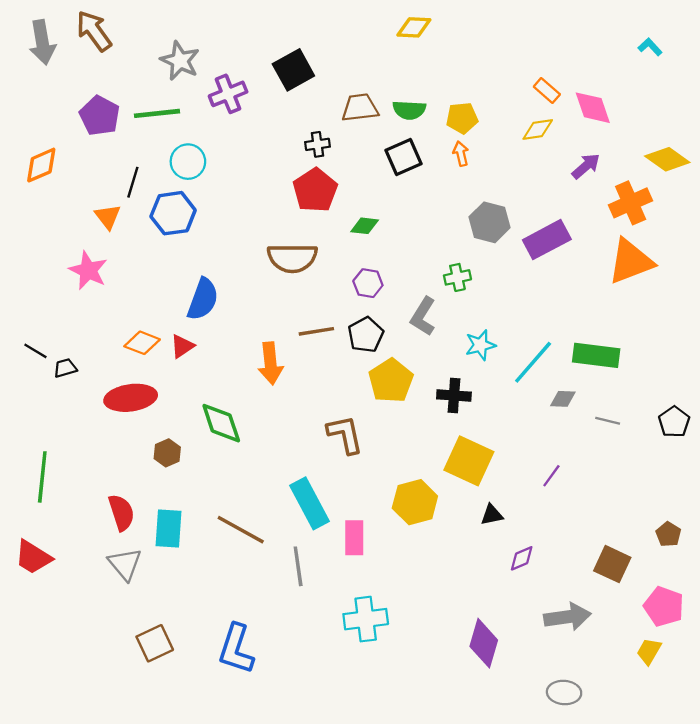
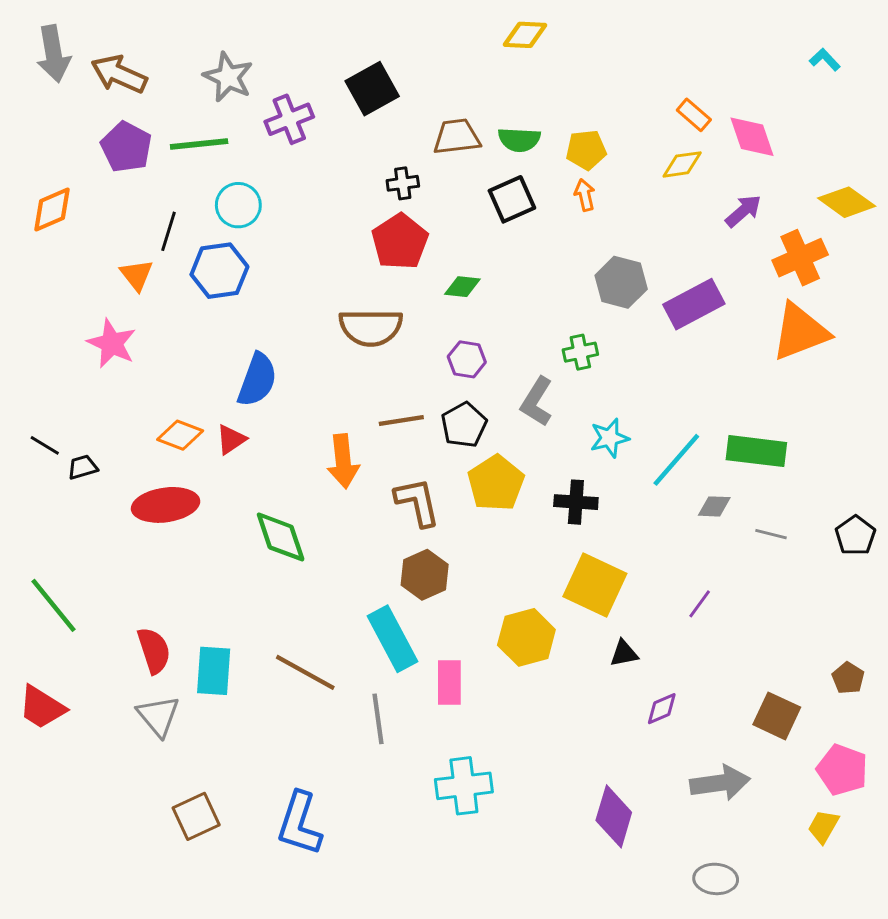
brown arrow: (94, 31) -> (119, 74), moved, turned -30
brown L-shape: (345, 434) -> (417, 502), moved
brown hexagon: (167, 453) -> (425, 575), moved, size x1.4
green line: (42, 477) -> (53, 605), turned -45

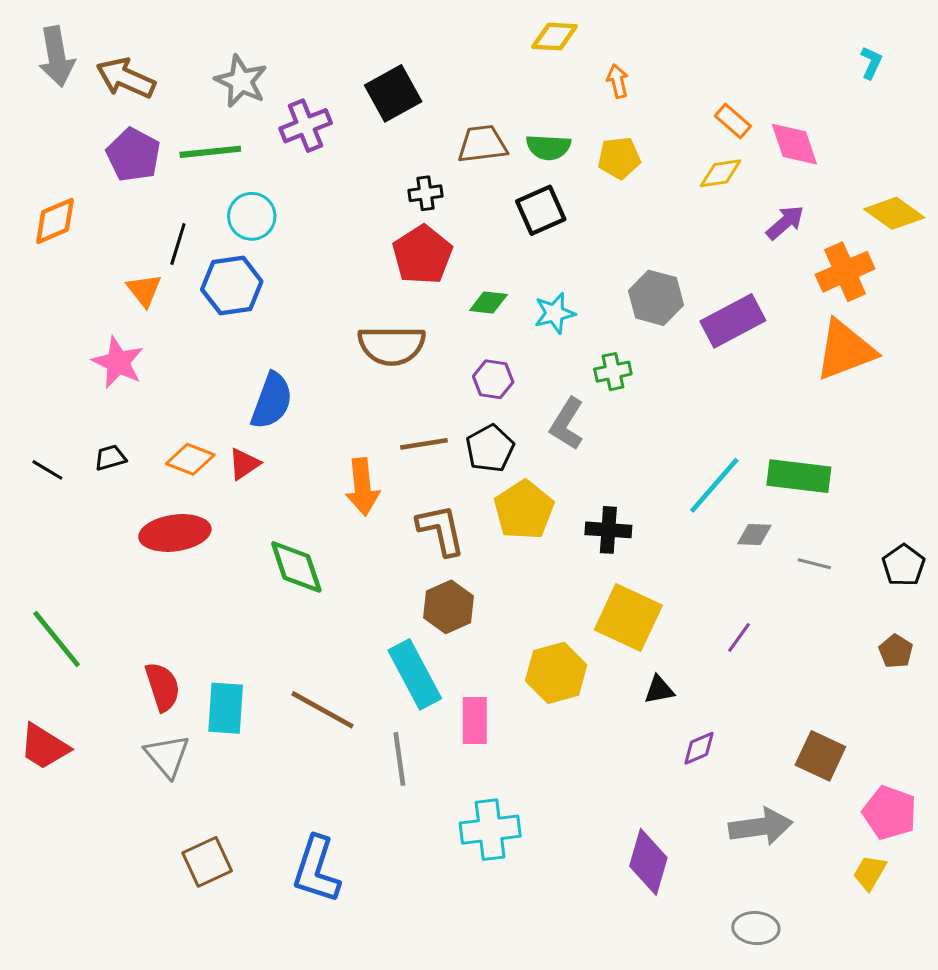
cyan L-shape: (825, 60) -> (871, 63), turned 68
orange arrow: (585, 195) -> (618, 81), moved
cyan star: (609, 438) -> (555, 313), moved
black trapezoid: (83, 467) -> (110, 458), moved
brown pentagon: (848, 678) -> (896, 651), moved

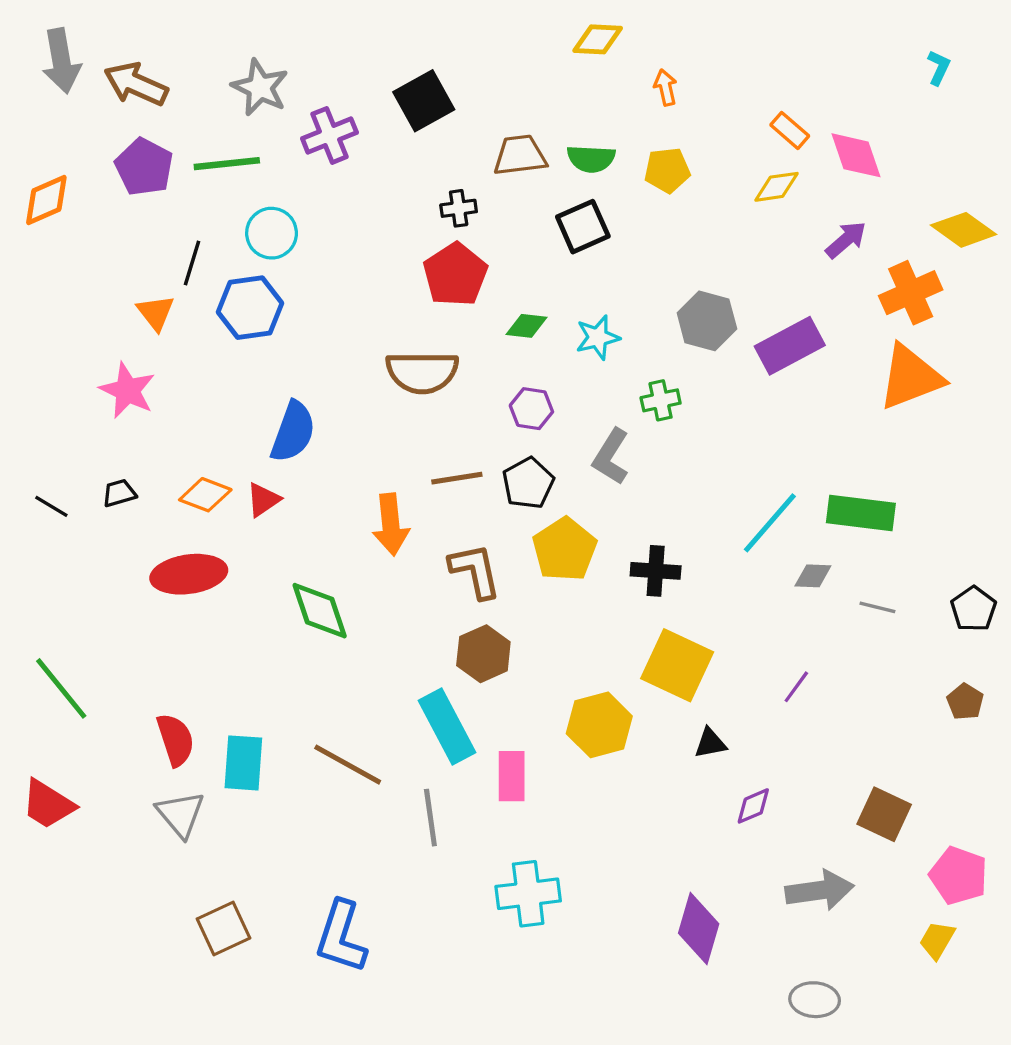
orange diamond: (55, 221) -> (46, 200), moved

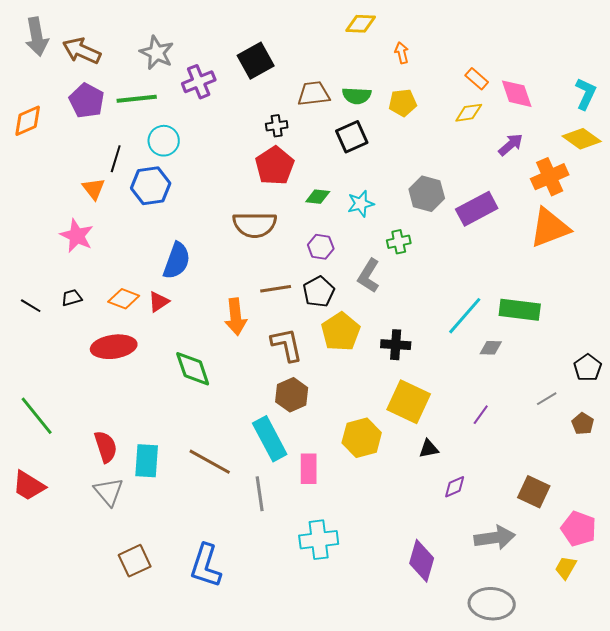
cyan L-shape: (939, 68) -> (586, 94), moved, size x1.5
gray line: (877, 607) -> (547, 399), moved, turned -45
gray ellipse: (815, 1000) -> (492, 604), size x1.5

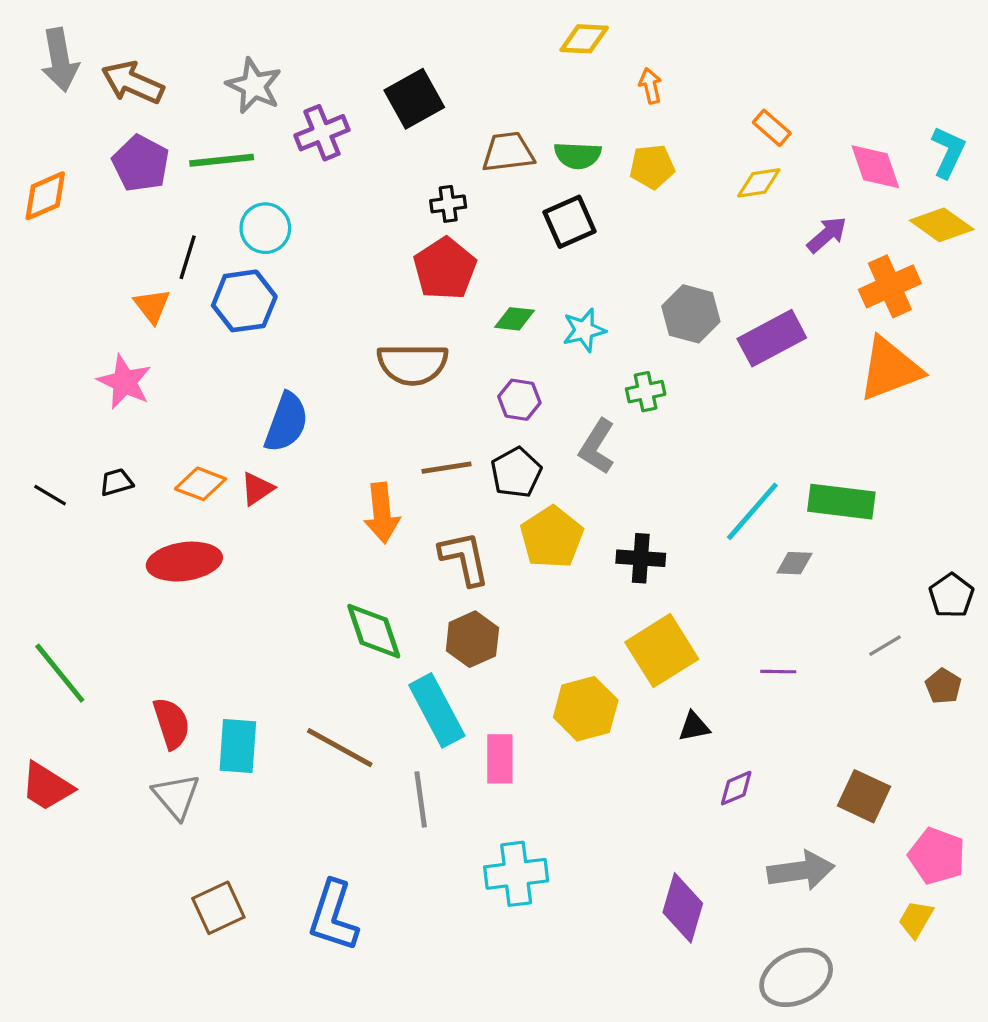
pink diamond: (517, 94) -> (875, 167), moved
green diamond: (193, 369) -> (374, 631), moved
yellow square: (409, 402) -> (662, 651), turned 33
purple line: (481, 415) -> (778, 672), turned 55
gray ellipse: (492, 604) -> (796, 977), turned -30

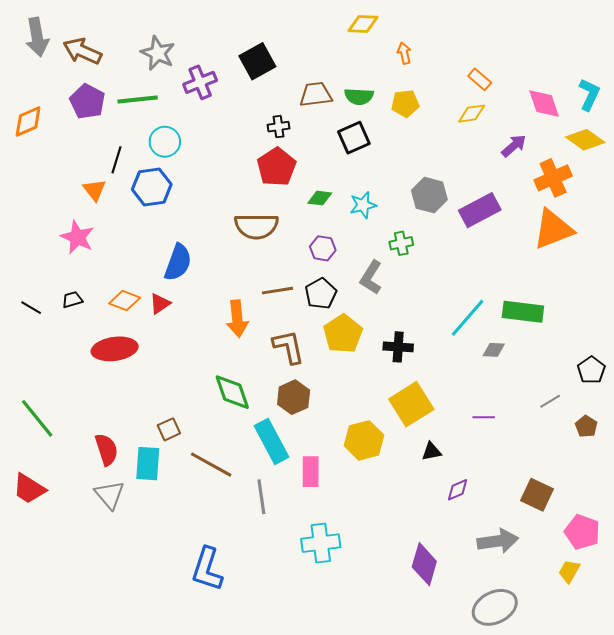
brown square: (218, 908) -> (169, 429), moved, size x0.7

